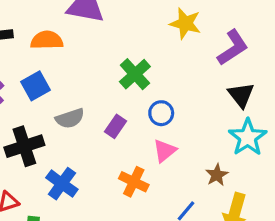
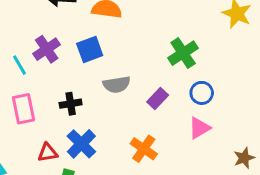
black cross: (24, 146) -> (71, 104), size x0.6
orange cross: (134, 182) -> (144, 149), moved
blue cross: (62, 184) -> (81, 144), moved

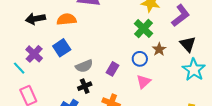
green cross: (183, 53) -> (143, 28), moved
black cross: (71, 104) -> (85, 86), moved
brown star: (244, 158) -> (159, 49), moved

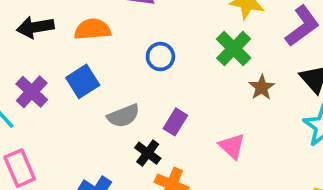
blue circle: (140, 59) -> (160, 57), moved
pink triangle: (144, 82) -> (232, 146), turned -35
black cross: (85, 86) -> (148, 153), moved, turned -32

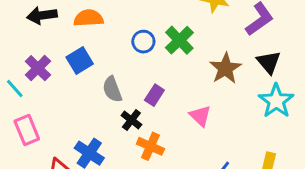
green cross: (234, 48) -> (179, 40), moved
brown star: (262, 87) -> (225, 68), size x1.5
gray semicircle: (123, 116) -> (112, 89), turned 90

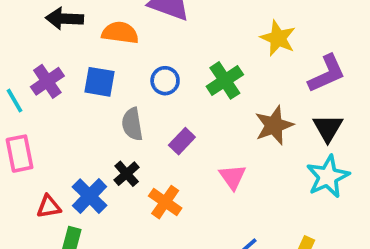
blue circle: (143, 42) -> (165, 81), moved
blue square: (80, 60) -> (100, 82), turned 30
black cross: (131, 120) -> (127, 174), moved

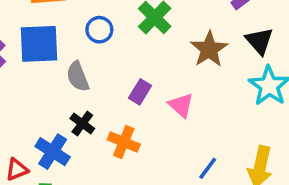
blue square: (100, 82) -> (39, 44), size x1.4
purple rectangle: (182, 141) -> (140, 92), moved

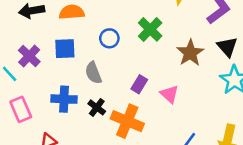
blue square: (39, 44) -> (65, 49), size x0.7
orange cross: (124, 142) -> (127, 121), size x1.4
blue cross: (53, 152) -> (64, 99), moved, turned -30

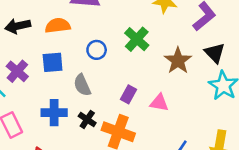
pink triangle: (169, 94) -> (159, 103), turned -30

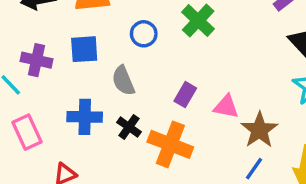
brown star: (178, 61) -> (259, 130), moved
purple cross: (17, 71) -> (37, 60), turned -30

